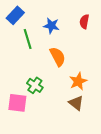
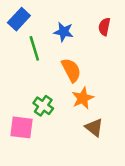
orange star: (78, 81) -> (83, 98), moved

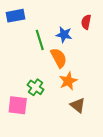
blue rectangle: (19, 19) -> (16, 16), turned 36
blue star: (64, 32) -> (64, 35), moved
green line: (34, 48) -> (40, 40), moved

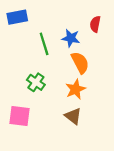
orange semicircle: (59, 58) -> (80, 63), moved
green cross: (36, 87) -> (36, 82), moved
brown triangle: (78, 105) -> (73, 116), moved

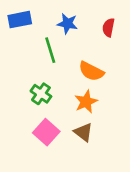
blue star: (71, 38) -> (67, 24), moved
orange semicircle: (80, 63) -> (91, 71), turned 145
pink square: (20, 116) -> (46, 132), moved, turned 35

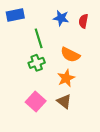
blue star: (67, 24) -> (61, 18), moved
green cross: (41, 94) -> (37, 63), moved, turned 35

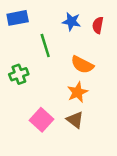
green cross: (37, 63) -> (19, 74), moved

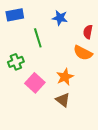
red semicircle: (98, 25) -> (88, 32), moved
orange semicircle: (82, 65) -> (83, 53), moved
pink square: (42, 120) -> (35, 83), moved

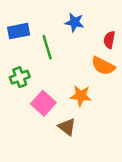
blue rectangle: (15, 15) -> (19, 31), moved
orange star: (65, 77) -> (81, 96), turned 30
brown triangle: (63, 100) -> (67, 127), moved

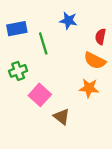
orange star: (81, 96) -> (89, 88), moved

